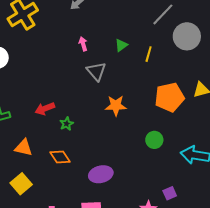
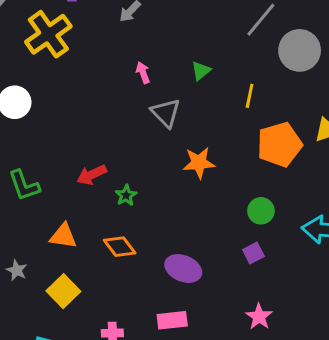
yellow line: (149, 54) -> (250, 96), moved
purple ellipse: (101, 174) -> (183, 269), turned 40
purple square: (170, 193) -> (253, 253), moved

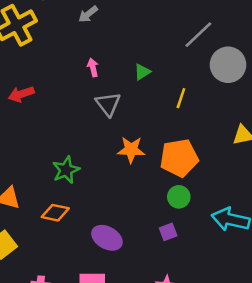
orange pentagon: (280, 144) -> (179, 158), moved
red arrow: (92, 175) -> (21, 94), moved
green star: (126, 195) -> (66, 170), size x1.5
orange diamond: (120, 247) -> (55, 213), turned -48

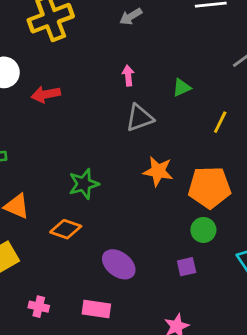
gray triangle: (108, 104) -> (140, 118), turned 40

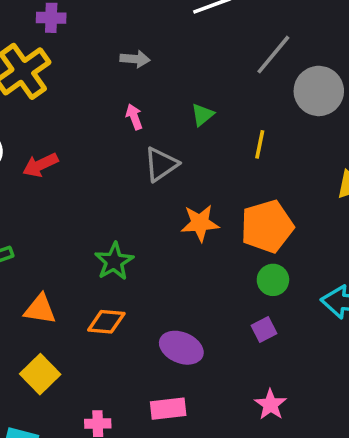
gray arrow: (131, 16) -> (135, 59), moved, turned -130

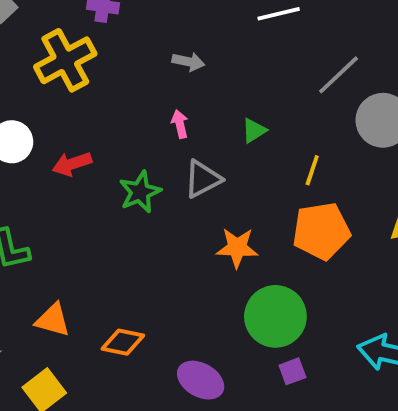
orange pentagon: (267, 226) -> (321, 231), moved
green star: (114, 261) -> (140, 192), moved
green circle: (273, 280) -> (275, 316), moved, size x1.8

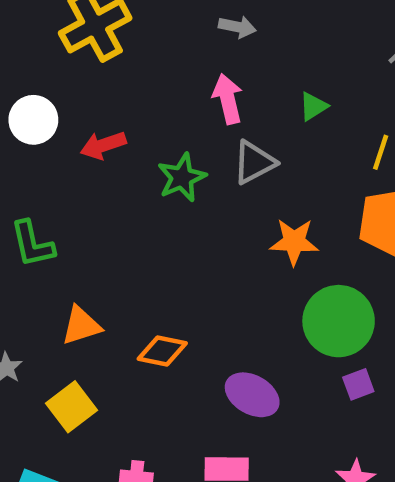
pink arrow: (180, 124) -> (228, 99), size x1.5
orange triangle: (53, 320) -> (81, 326), turned -33

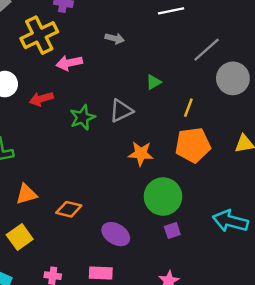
pink arrow: (228, 99) -> (69, 63), moved, turned -90

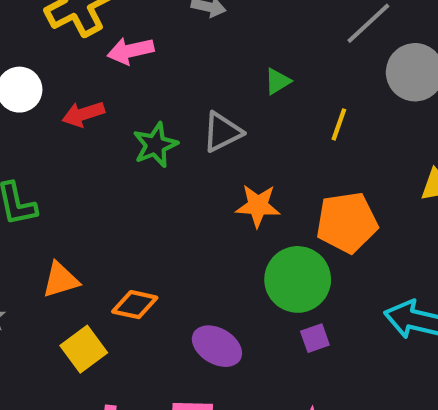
orange pentagon: (193, 145) -> (347, 222), moved
yellow square: (20, 237) -> (84, 349), moved

